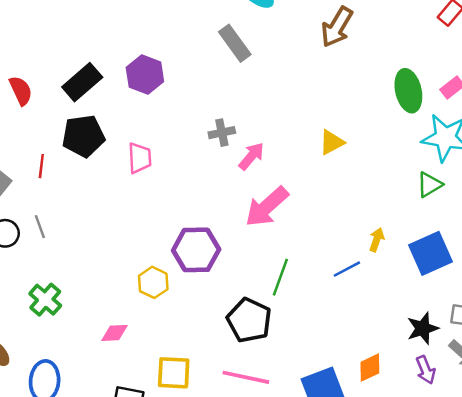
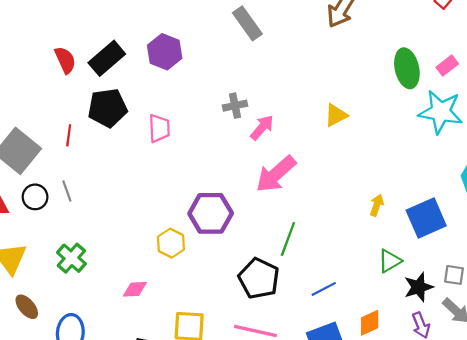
red semicircle: (21, 91) -> (65, 60), moved
green triangle: (429, 185) -> (390, 261), moved
blue line: (347, 269) -> (324, 289), moved

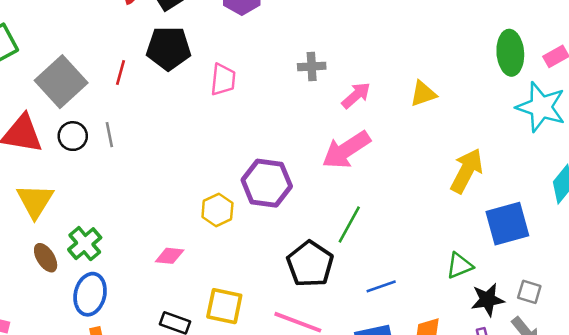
pink arrow: (262, 128) -> (356, 95), moved
yellow arrow: (377, 205) -> (467, 171), moved, size x1.8
green cross: (71, 258) -> (85, 244), moved

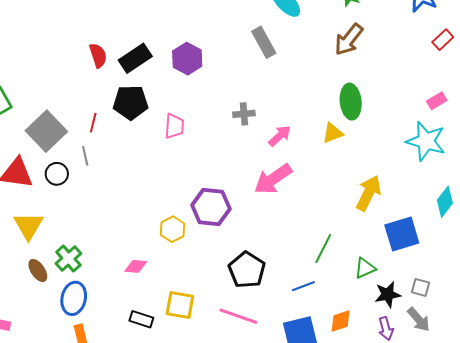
green ellipse: (510, 53) -> (351, 102), moved
gray line: (109, 135) -> (85, 156), moved
green line: (349, 224) -> (323, 248), moved

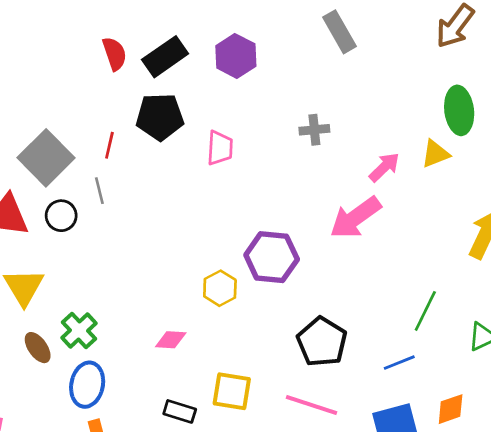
pink arrow: (280, 136) -> (384, 167), moved

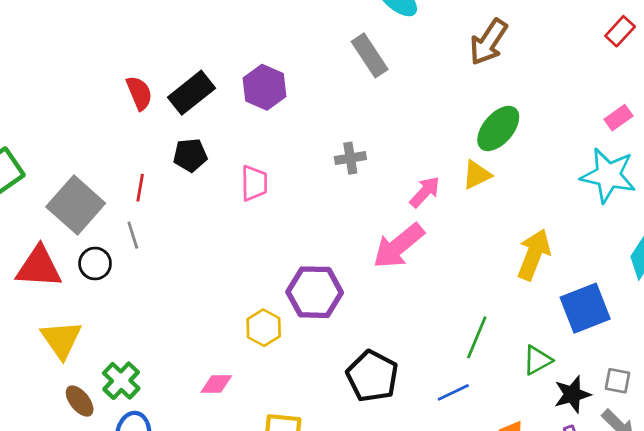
green ellipse: (459, 110) -> (498, 128), turned 51
black pentagon: (160, 117) -> (190, 155), size x0.7

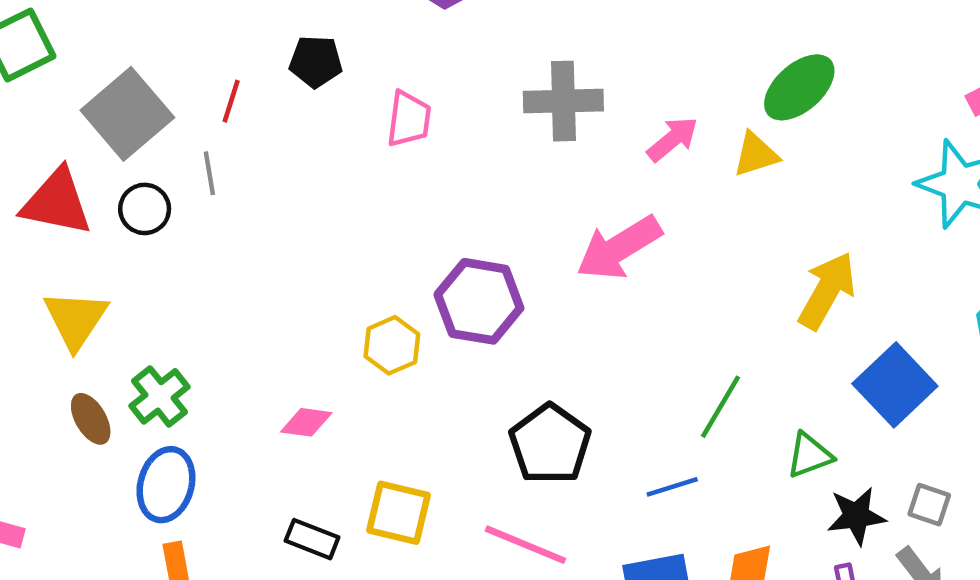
gray cross: (350, 158) -> (563, 101), size x1.6
pink arrow: (425, 192) -> (672, 139), moved
blue square: (585, 308) -> (895, 385), turned -30

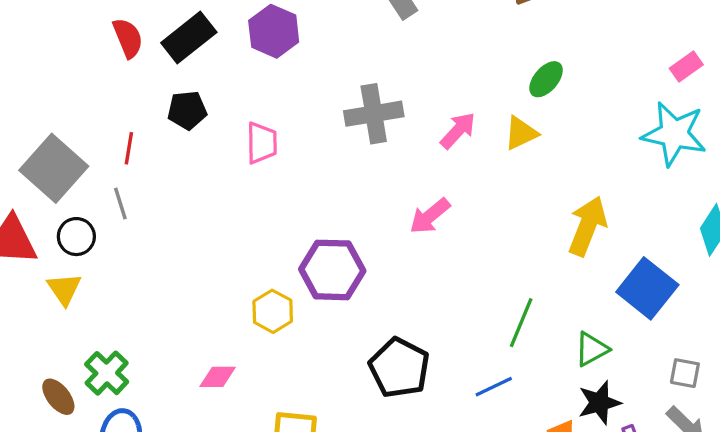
green ellipse: (799, 87) -> (546, 79), size x0.7
pink arrow: (619, 248) -> (430, 216), size x0.7
yellow triangle: (76, 319) -> (64, 289), moved, size x0.7
black star: (856, 516) -> (599, 403), moved

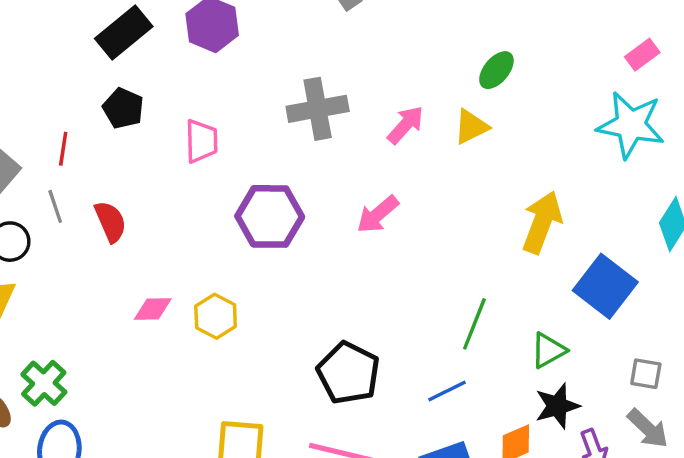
red semicircle: (128, 38) -> (110, 222), moved
black pentagon: (187, 110) -> (123, 108), turned 30
purple hexagon: (332, 270) -> (270, 216), moved
pink diamond: (218, 377) -> (153, 309), moved

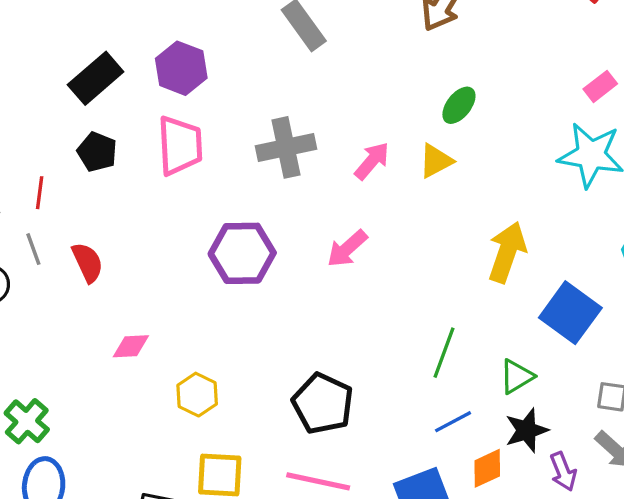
pink trapezoid: (201, 141) -> (180, 146), moved, size x1.4
yellow hexagon: (216, 316) -> (197, 395), moved
blue line: (447, 391) -> (453, 422), moved

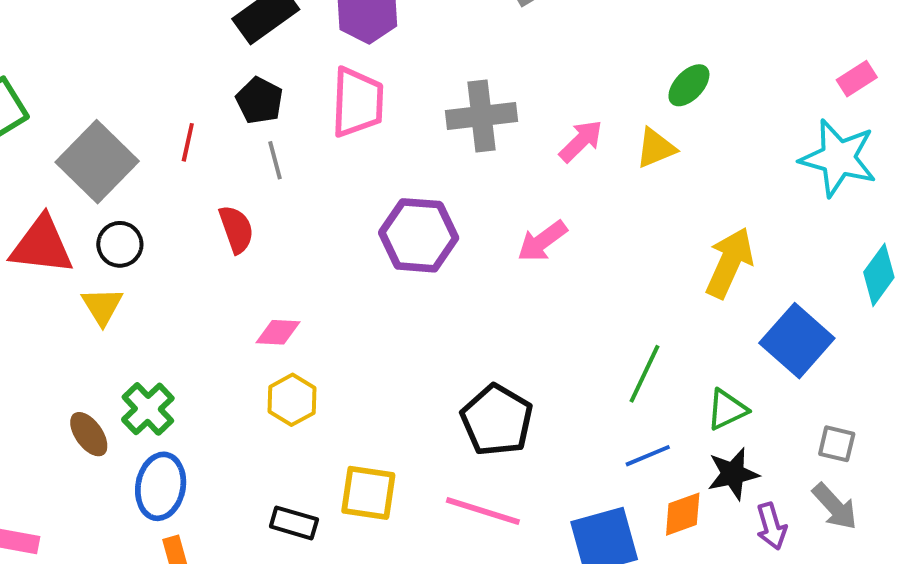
gray line: (33, 249) -> (275, 160), moved
yellow hexagon: (197, 395) -> (292, 400), moved

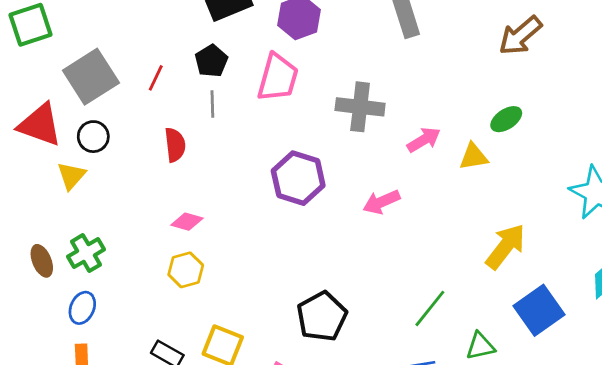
blue ellipse: (161, 486) -> (82, 308), size x0.7

